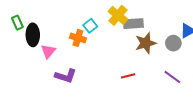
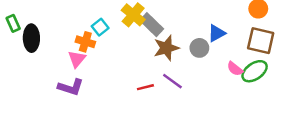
gray rectangle: (133, 24) -> (152, 25), turned 48
pink triangle: (48, 51) -> (77, 59), moved
purple line: (172, 77) -> (172, 81), moved

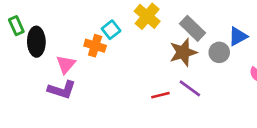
gray rectangle: (152, 25) -> (193, 28), moved
pink triangle: (77, 59) -> (66, 64), moved
purple L-shape: (71, 87) -> (62, 90), moved

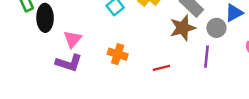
orange cross: (95, 46) -> (118, 54), moved
purple line: (190, 88) -> (206, 57), moved, turned 60

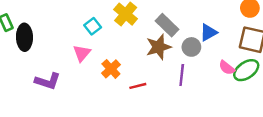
pink triangle: (73, 39) -> (82, 53), moved
orange cross: (118, 54) -> (111, 69), moved, turned 30

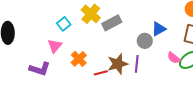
gray rectangle: (167, 25) -> (112, 23), moved, turned -72
brown star: (159, 47) -> (118, 64), moved
purple L-shape: (48, 81) -> (40, 69), moved

